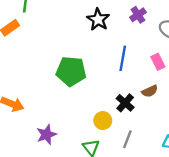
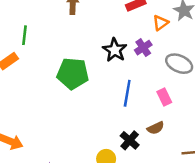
black star: (98, 20) -> (115, 50), moved
green pentagon: (71, 71) -> (73, 74), moved

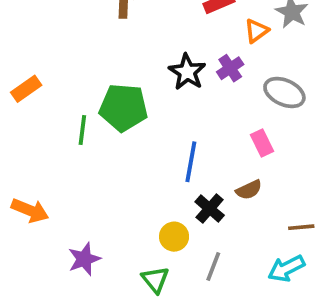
green line: (24, 35) -> (82, 130), moved
blue line: (127, 93) -> (191, 162), moved

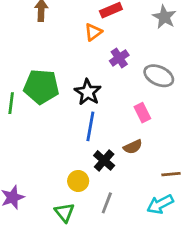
orange triangle: (256, 31) -> (93, 32), moved
black star: (187, 72) -> (88, 92), moved

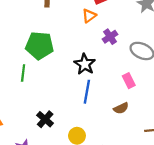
green pentagon: (41, 87) -> (40, 45), moved
black cross: (104, 160) -> (45, 119), moved

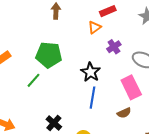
green line: (23, 73) -> (34, 80), turned 35
pink rectangle: (129, 81) -> (131, 87), size x1.6

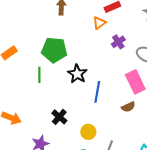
black star: (90, 72) -> (77, 74), moved
green line: (34, 80) -> (39, 75), turned -42

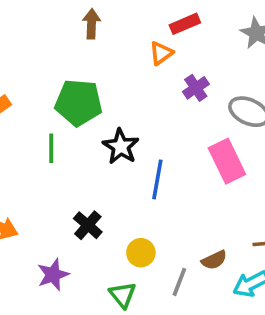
brown semicircle: (128, 107) -> (214, 260), moved

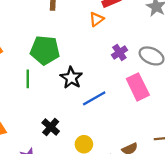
purple cross: (196, 88) -> (119, 53), moved
blue line: (157, 179) -> (94, 98), turned 50

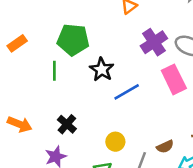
purple cross: (119, 53) -> (154, 42), size x1.5
black cross: (51, 127) -> (67, 124), moved

